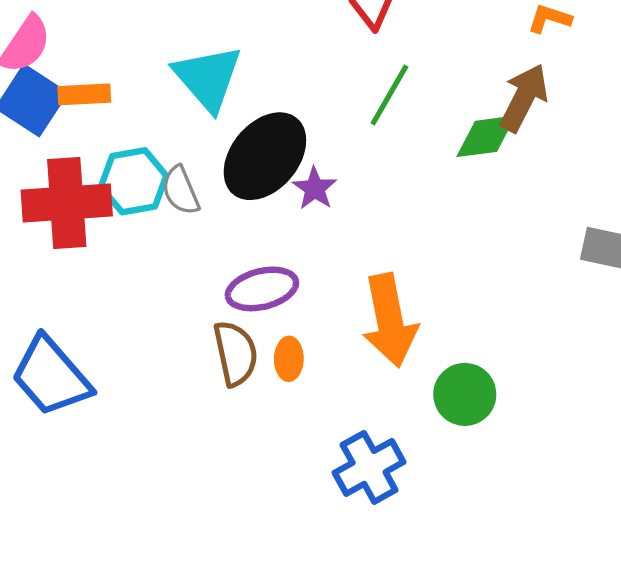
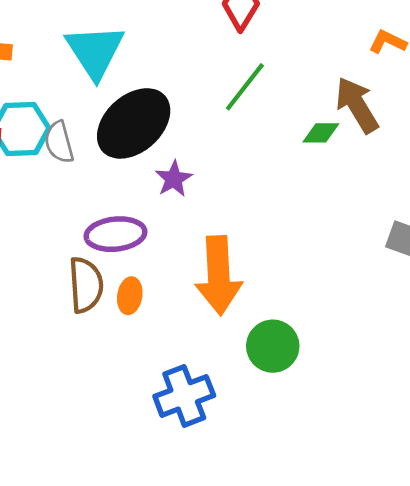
brown arrow: (524, 98) -> (357, 105), turned -66
green diamond: (486, 136) -> (321, 133), size x0.7
purple star: (315, 188) -> (174, 179), moved

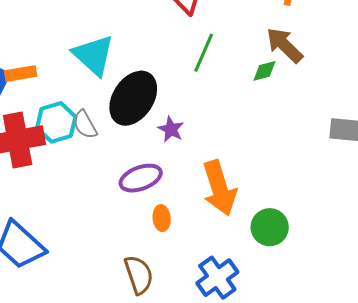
brown semicircle: (86, 285) -> (139, 275), moved

